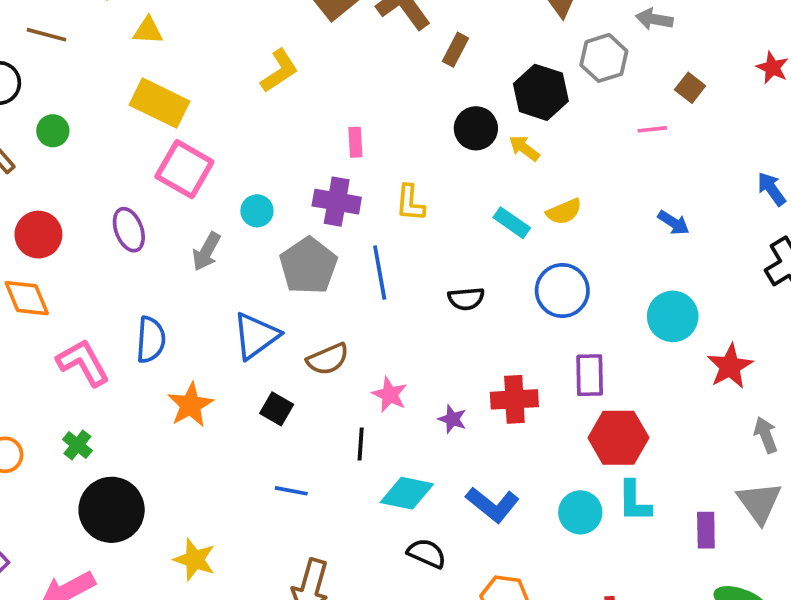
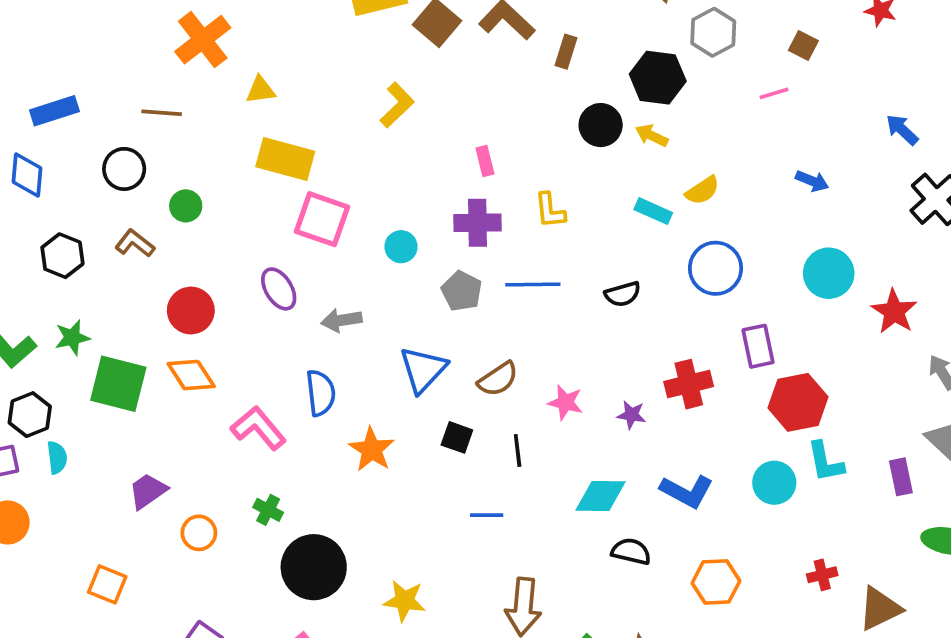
gray arrow: (206, 252) -> (341, 320), moved, turned 63
gray pentagon: (308, 266) -> (462, 291), size x0.7
blue line: (380, 273) -> (533, 284), turned -70
black line: (361, 444) -> (518, 451), moved

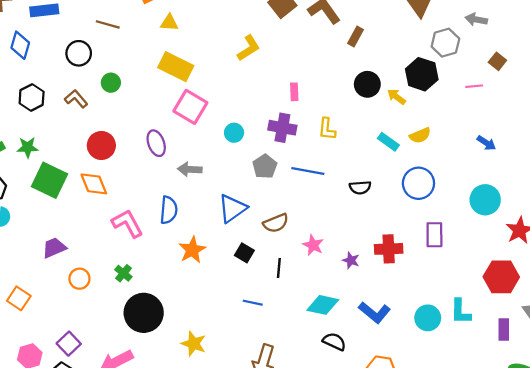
black hexagon: (658, 78) -> (422, 74), moved
red hexagon: (798, 402) -> (501, 277), moved

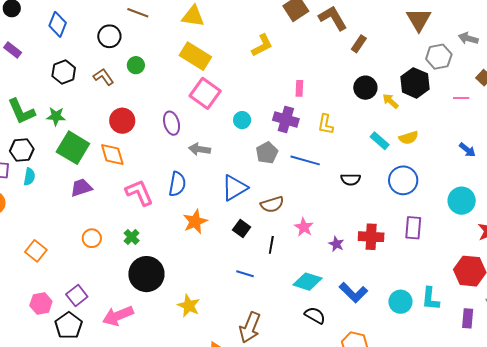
yellow triangle: (169, 23) -> (193, 16), size x1.4
purple trapezoid: (54, 248) -> (81, 188), moved

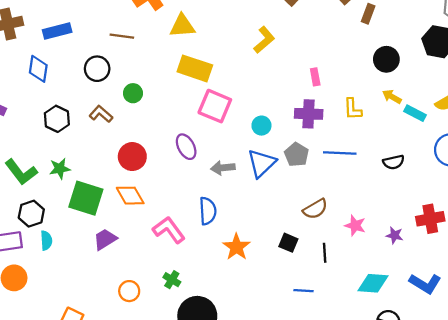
yellow arrow: (390, 101) -> (392, 97), moved
blue triangle: (234, 188) -> (262, 163), moved

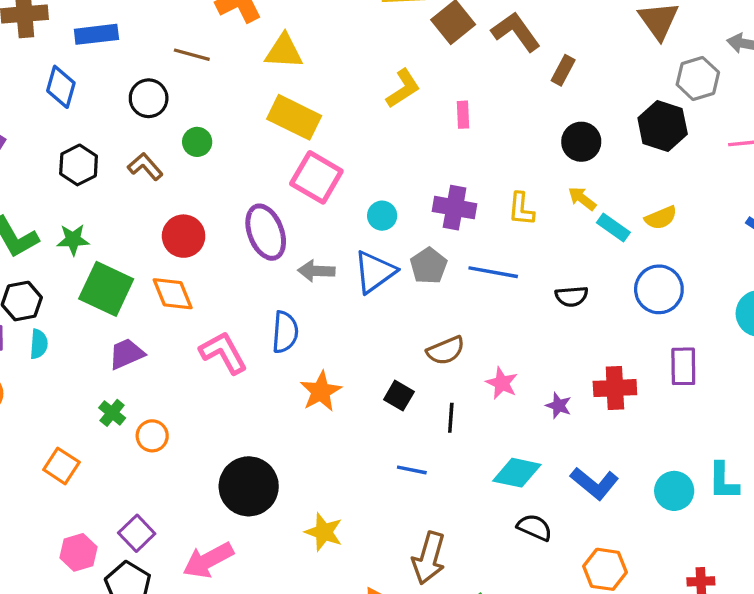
pink rectangle: (315, 77) -> (463, 115), moved
purple ellipse: (186, 147) -> (266, 232), size x1.4
green cross: (172, 280) -> (112, 413), moved

